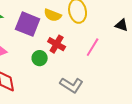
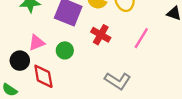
green circle: (40, 58) -> (65, 50), moved

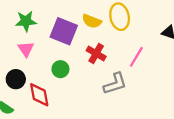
pink triangle: (37, 43) -> (26, 49), moved, turned -42
gray L-shape: (118, 81) -> (115, 84), moved, turned -50

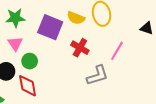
green circle: (60, 69) -> (30, 61), moved

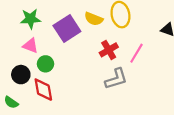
purple square: (50, 27) -> (67, 28), turned 35
pink triangle: (15, 44) -> (30, 46), turned -35
red cross: (80, 48) -> (109, 50), moved, turned 30

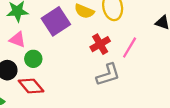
red diamond: (43, 90) -> (31, 86), turned -30

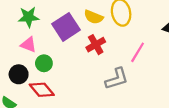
red cross: (100, 44) -> (96, 45), moved

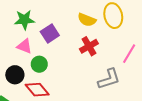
purple square: (66, 27) -> (50, 34), moved, size x0.7

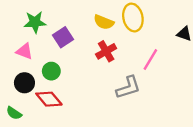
pink triangle: (24, 46) -> (24, 51), moved

